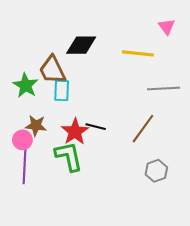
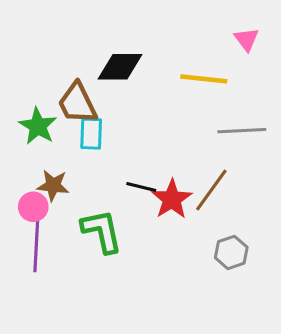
red star: (75, 132) -> (172, 199), moved

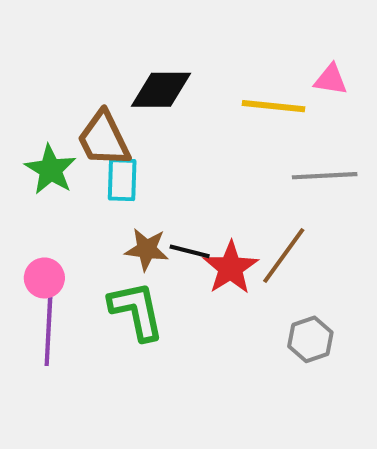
pink triangle: (246, 39) -> (331, 80), moved, turned -44
brown star: (53, 185) -> (147, 249), moved

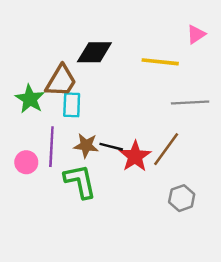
pink triangle: (331, 80) -> (196, 34), moved, turned -42
brown trapezoid: (104, 139) -> (61, 81), turned -123
purple line: (48, 331) -> (51, 147), moved

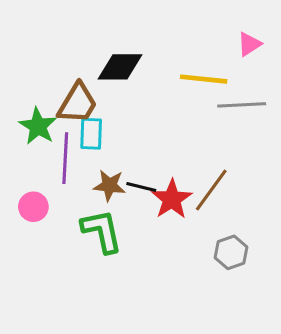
gray line: (190, 102) -> (242, 105), moved
purple line: (51, 147) -> (65, 158), moved

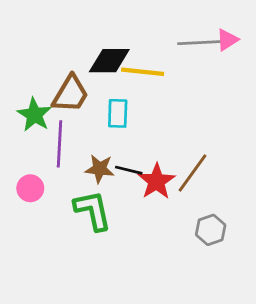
yellow line: (204, 79) -> (143, 72), moved
gray line: (242, 105) -> (200, 43), moved
cyan rectangle: (91, 134) -> (118, 113), moved

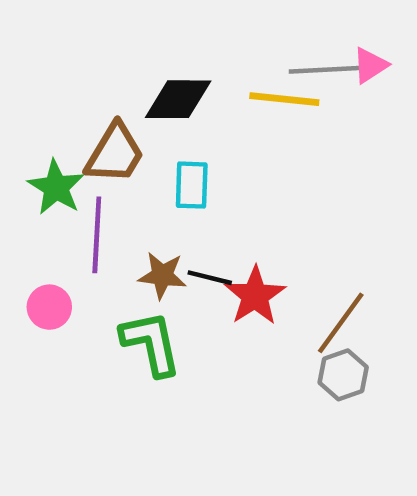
yellow line: (143, 72) -> (284, 99), moved
brown line: (193, 173) -> (341, 323), moved

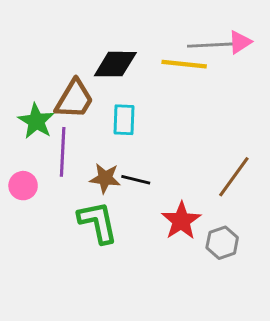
red star: (255, 296) -> (181, 221), moved
pink circle: (49, 307) -> (23, 186), moved
brown line: (341, 323) -> (234, 177), moved

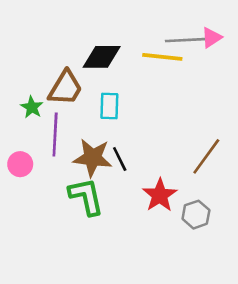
green star: (36, 121) -> (32, 107), size x0.7
brown star: (105, 178) -> (93, 158), size x1.4
black line: (136, 180) -> (120, 159), turned 50

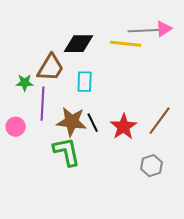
green star: (32, 107) -> (25, 83), turned -30
red star: (160, 195) -> (124, 127), moved

